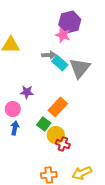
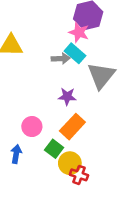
cyan rectangle: (60, 63) -> (75, 53), moved
purple star: (27, 92) -> (67, 96), moved
pink circle: (13, 109) -> (32, 127), moved

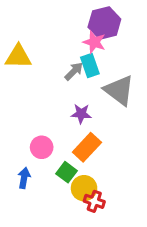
cyan rectangle: (75, 53) -> (90, 65), turned 30
gray arrow: (61, 59) -> (74, 71), turned -42
gray triangle: (101, 76) -> (119, 90), turned -32

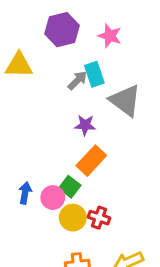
purple hexagon: (104, 23) -> (62, 30), moved
pink star: (94, 42) -> (110, 36), moved
pink circle: (42, 147) -> (53, 198), moved
yellow circle: (84, 188) -> (73, 218), moved

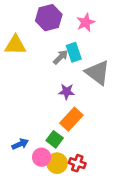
pink star: (110, 36) -> (86, 22), turned 30
blue arrow: (25, 193) -> (20, 144), turned 56
pink circle: (53, 198) -> (42, 157), moved

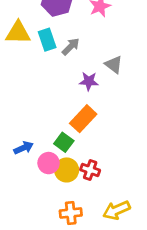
cyan rectangle: (74, 52) -> (47, 40), moved
gray triangle: (98, 73) -> (114, 65), size x0.6
purple star: (67, 92) -> (89, 81), moved

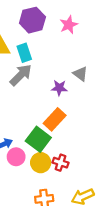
gray arrow: (71, 47) -> (21, 75), moved, size x1.5
green square: (64, 142) -> (38, 139), size x1.5
pink circle: (49, 163) -> (16, 157), moved

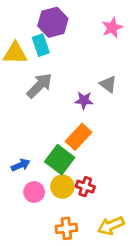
pink star: (69, 25) -> (112, 28), moved
cyan rectangle: (24, 53) -> (41, 45), moved
pink circle: (16, 157) -> (34, 192), moved

